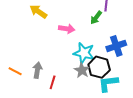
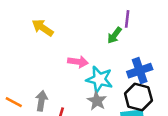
pink arrow: (67, 29) -> (78, 62), moved
black hexagon: (99, 67) -> (138, 97), moved

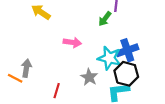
cyan star: (99, 79) -> (109, 58), moved
gray arrow: (41, 101) -> (26, 68), moved

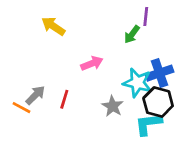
pink arrow: (72, 42) -> (92, 63), turned -30
gray arrow: (26, 68) -> (35, 95), turned 36
red line: (57, 91) -> (64, 99), moved

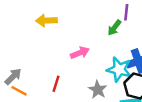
yellow arrow: (53, 26) -> (46, 21), turned -36
gray arrow: (35, 95) -> (13, 77), moved

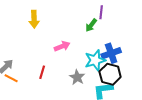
yellow arrow: (46, 21) -> (34, 19), turned -90
cyan star: (119, 69) -> (95, 60), turned -30

